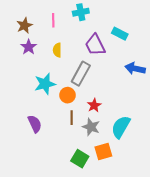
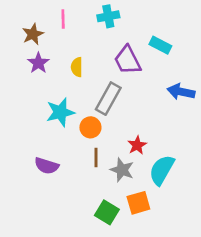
pink line: (53, 20) -> (63, 19), moved
red star: (94, 105) -> (137, 145), moved
purple semicircle: (35, 124) -> (47, 166), turned 132

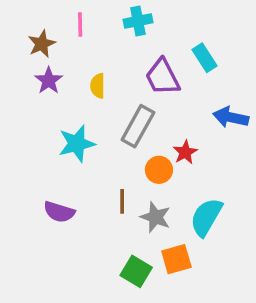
cyan rectangle: (160, 45) -> (204, 58), turned 30
orange circle: (90, 127) -> (159, 170), moved
red star: (137, 145) -> (185, 152), moved

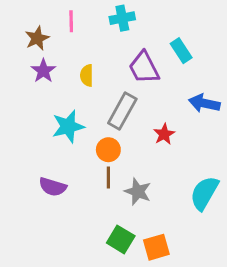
orange circle: (159, 170) -> (108, 150), moved
cyan semicircle: (206, 217) -> (204, 193), moved
orange square: (176, 259) -> (156, 247), moved

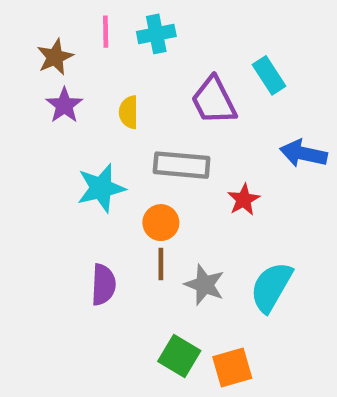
cyan cross: (122, 18) -> (156, 34), moved
gray rectangle: (122, 111) -> (182, 165), turned 66
purple semicircle: (53, 187) -> (103, 285), moved, turned -104
cyan semicircle: (204, 193) -> (271, 287), moved

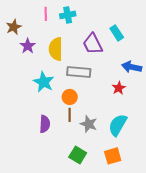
brown star: (55, 57) -> (14, 27), moved
yellow semicircle: (129, 112) -> (56, 49), size x1.6
cyan star: (101, 188) -> (44, 82), turned -30
red star: (244, 200) -> (119, 88), moved
orange square: (232, 367) -> (113, 156), moved

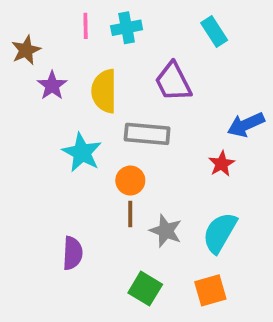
cyan rectangle: (117, 33) -> (214, 31), moved
blue arrow: (132, 67) -> (246, 125), turned -36
purple semicircle: (45, 124) -> (73, 253), moved

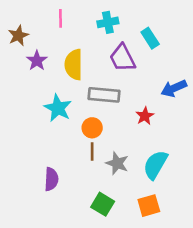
cyan cross: (127, 28) -> (108, 22), moved
cyan rectangle: (214, 31) -> (150, 38), moved
red star: (222, 164) -> (145, 116), moved

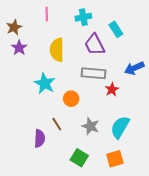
purple star: (37, 61) -> (19, 48), moved
gray rectangle: (104, 95) -> (94, 73), moved
brown line: (92, 152) -> (57, 124), moved, turned -32

